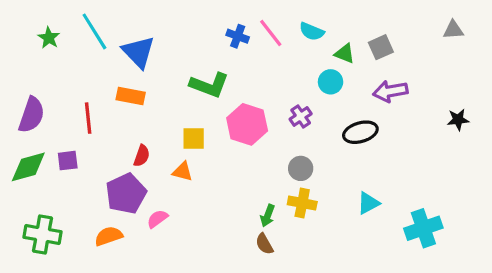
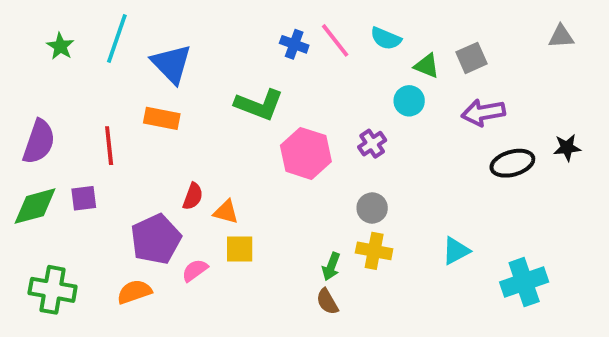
cyan line: (94, 31) -> (117, 38), turned 51
black ellipse: (360, 132) -> (512, 163), moved
yellow square: (194, 138) -> (240, 249), moved
red semicircle: (142, 156) -> (193, 196), moved

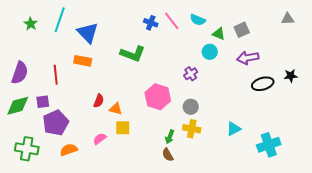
pink hexagon: (306, 153) -> (158, 97), moved
purple pentagon: (156, 239) -> (56, 123), moved

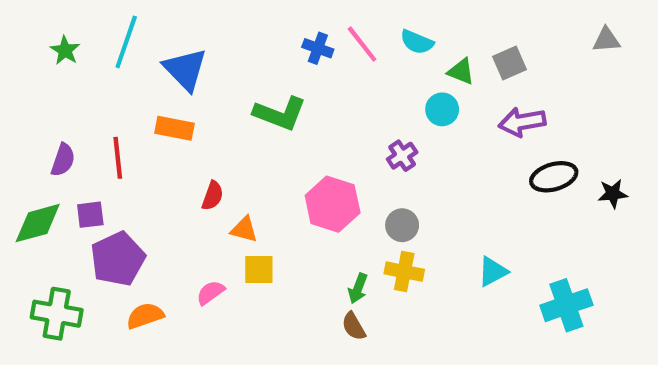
purple semicircle: (20, 73) -> (63, 160), moved, size x0.7
black star: (291, 76) -> (613, 194), moved
red semicircle: (99, 101) -> (213, 196), moved

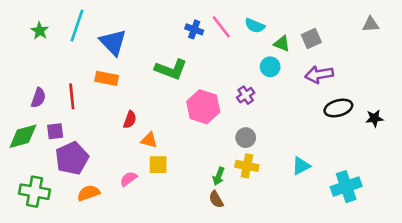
pink hexagon: (333, 204) -> (203, 107), moved

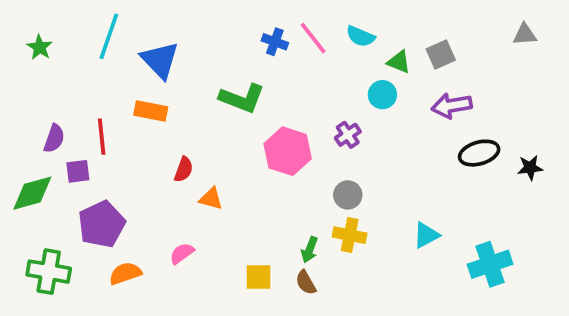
green star: (40, 31) -> (40, 47), moved
purple square: (55, 131) -> (78, 171), moved
yellow square: (158, 165) -> (258, 277), moved

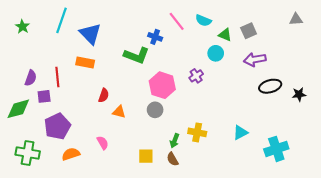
blue cross: (275, 42) -> (155, 37), moved
gray circle: (348, 195) -> (155, 110), moved
pink semicircle: (182, 253) -> (103, 143), turned 96

